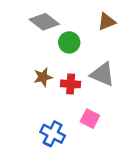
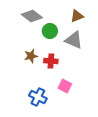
gray triangle: (102, 74) -> (74, 40), moved

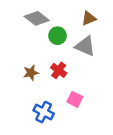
brown star: (31, 56) -> (31, 73), moved
red cross: (51, 61) -> (59, 70), turned 32

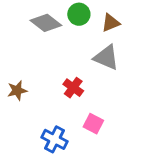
green circle: (58, 36) -> (79, 14), moved
brown star: (31, 73) -> (17, 90), moved

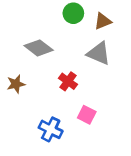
gray diamond: (46, 23) -> (39, 48), moved

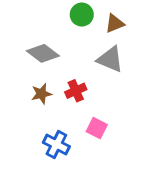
red cross: (68, 81) -> (76, 91), turned 30
brown star: (16, 84) -> (41, 94), moved

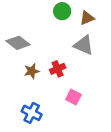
gray diamond: (43, 53) -> (18, 43), moved
blue cross: (56, 145) -> (32, 113), moved

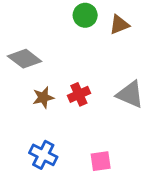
gray triangle: (84, 45) -> (130, 94), moved
pink square: (73, 97) -> (101, 161), moved, turned -35

